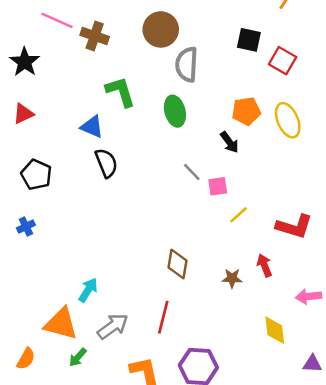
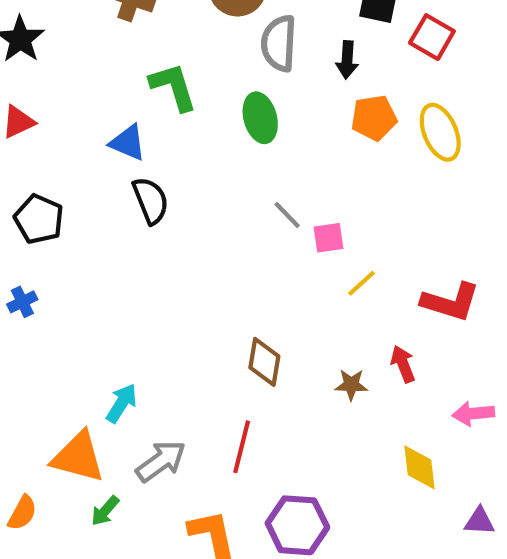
black arrow: (229, 142) -> (347, 60), moved, turned 40

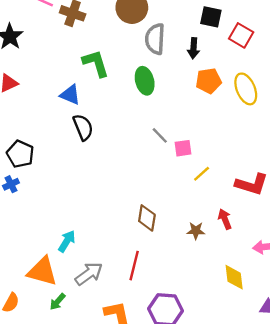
black pentagon: (39, 219) -> (20, 154), moved

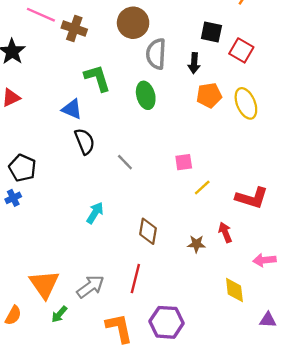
gray line: (160, 135) -> (125, 162), moved
cyan arrow: (67, 241) -> (95, 213), moved
orange triangle: (42, 271) -> (44, 284), turned 40

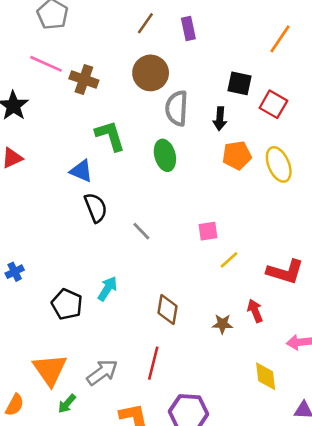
black pentagon: (22, 168) -> (67, 304), moved

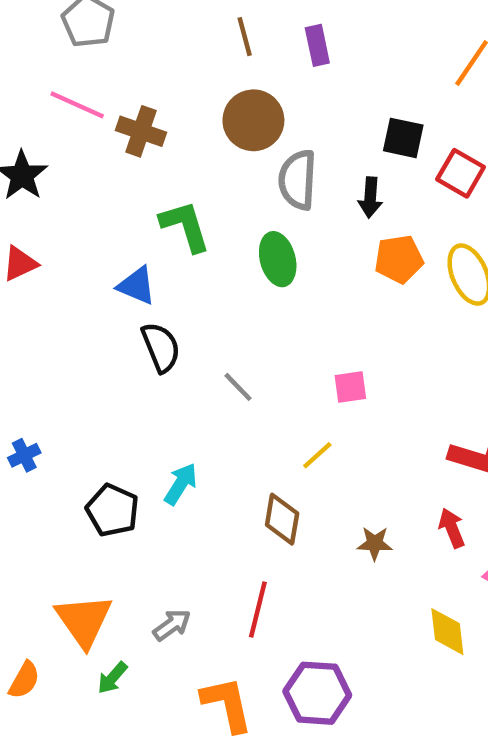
brown line: (145, 23) -> (245, 37), turned -50
yellow line: (229, 260) -> (317, 455), moved
red arrow: (255, 311) -> (452, 528), moved
gray arrow: (102, 372) -> (172, 625), size x0.7

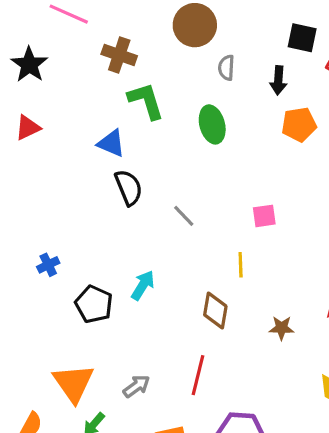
brown cross: (141, 131) -> (119, 55), moved
gray semicircle: (298, 180) -> (226, 68), size x0.6
blue cross: (24, 455) -> (48, 265), moved
yellow line: (317, 455) -> (241, 265), turned -50

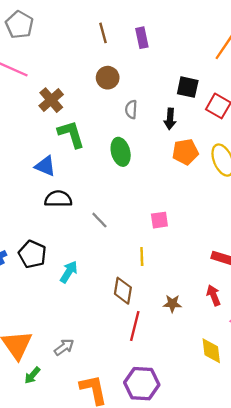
brown circle: (195, 25) -> (108, 78), size x0.7
brown cross: (119, 55) -> (51, 100), turned 30
black semicircle: (129, 188) -> (58, 199), turned -68
black pentagon: (94, 304) -> (32, 254), moved
red line: (198, 375) -> (135, 326), moved

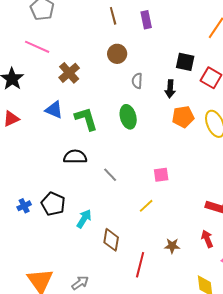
green L-shape: (71, 134) -> (86, 119), moved
blue triangle: (45, 166) -> (54, 110), moved
yellow line: (142, 257) -> (146, 206), turned 49
brown diamond: (123, 291) -> (111, 240), moved

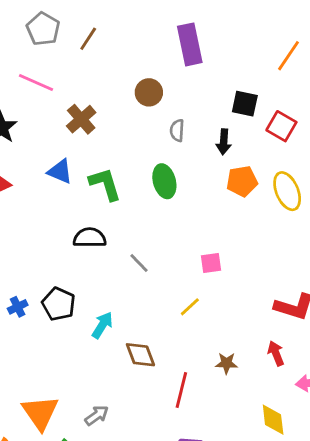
brown line: (113, 16) -> (88, 39), moved, turned 48
purple rectangle: (146, 20) -> (190, 44), size x1.6
brown diamond: (111, 240) -> (140, 355), turned -30

